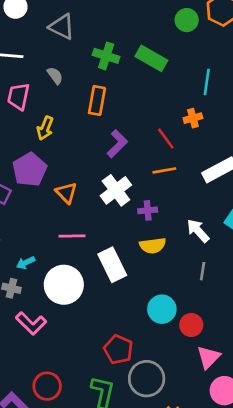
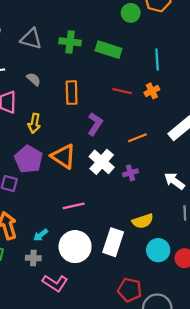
green cross: (106, 56) -> (70, 42), moved
red line: (166, 139) -> (122, 91), moved, turned -30
orange triangle: (66, 193) -> (63, 156), moved, size x1.4
yellow semicircle: (153, 246) -> (143, 221), moved
white rectangle: (112, 265) -> (113, 242), moved, turned 56

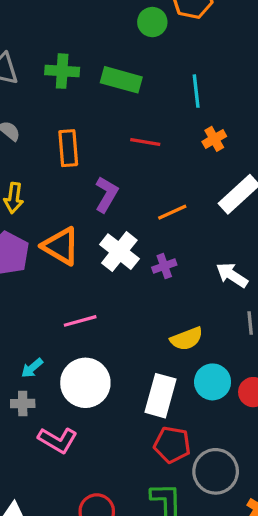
orange cross: (152, 91) -> (214, 139), moved
white rectangle: (113, 242) -> (161, 396), moved

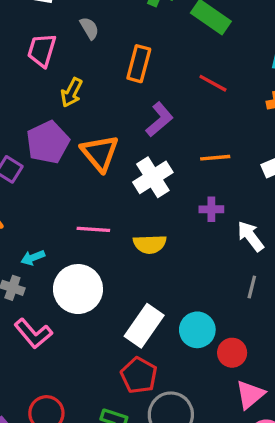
purple cross: (164, 266) -> (211, 209), moved
yellow semicircle: (187, 339) -> (150, 244), moved

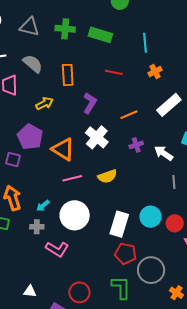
gray semicircle: (89, 28) -> (33, 64), size x1.5
yellow arrow: (71, 92) -> (44, 103), moved, turned -126
orange triangle: (100, 153) -> (63, 149), moved

